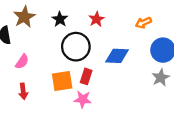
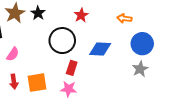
black star: (60, 19) -> (38, 13), moved
orange arrow: (143, 23) -> (124, 18), turned 32
orange square: (62, 81) -> (37, 83), moved

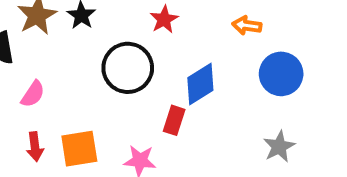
blue diamond: (100, 49) -> (200, 84), turned -35
red rectangle: (72, 68) -> (174, 120), moved
gray star: (140, 69) -> (279, 147), moved

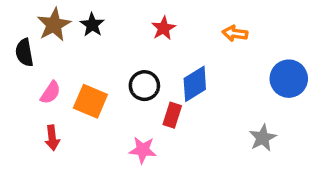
black circle: (128, 68) -> (144, 86), moved, size x0.7
blue circle: (281, 74) -> (289, 79), moved
orange square: (79, 149) -> (90, 101), moved, turned 32

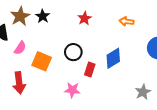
blue diamond: (195, 84) -> (113, 58), moved
pink semicircle: (50, 93) -> (20, 48), moved
red arrow: (52, 138) -> (19, 83), size x1.5
gray star: (263, 138) -> (143, 92), moved

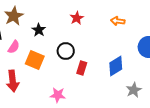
black star: (43, 16) -> (39, 30), moved
blue diamond: (113, 58) -> (116, 66), moved
pink star: (72, 90) -> (58, 95), moved

